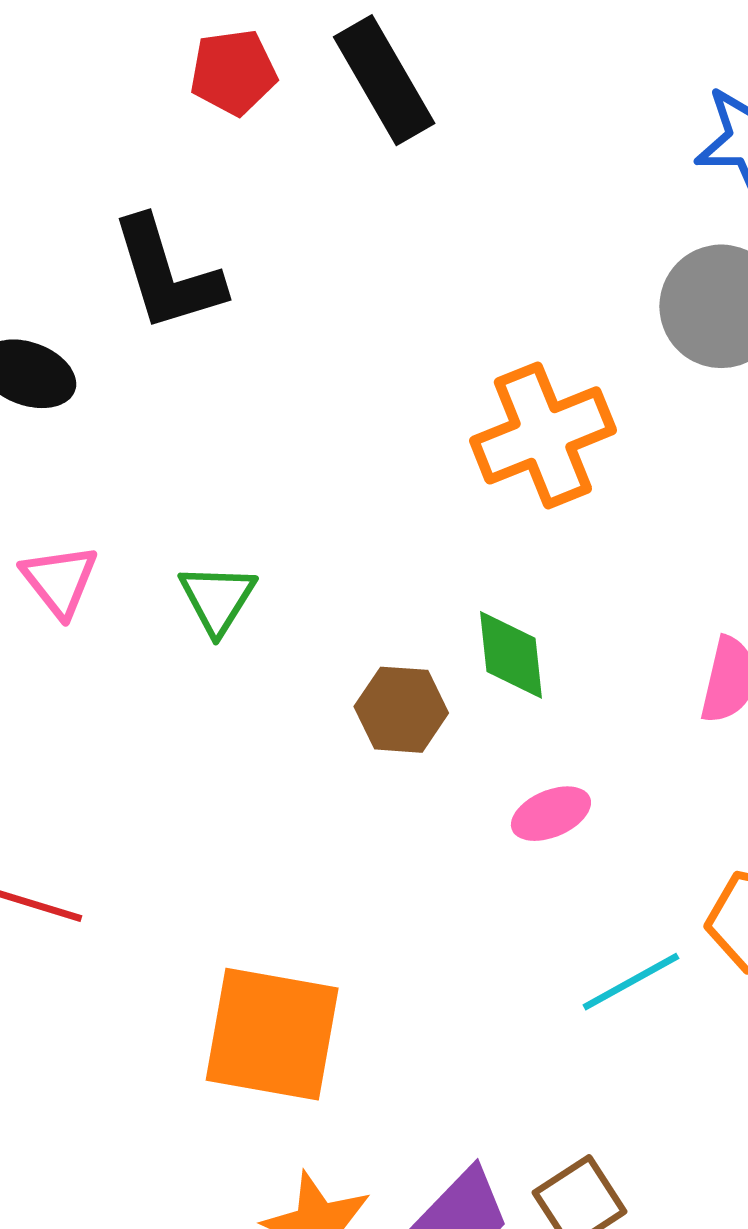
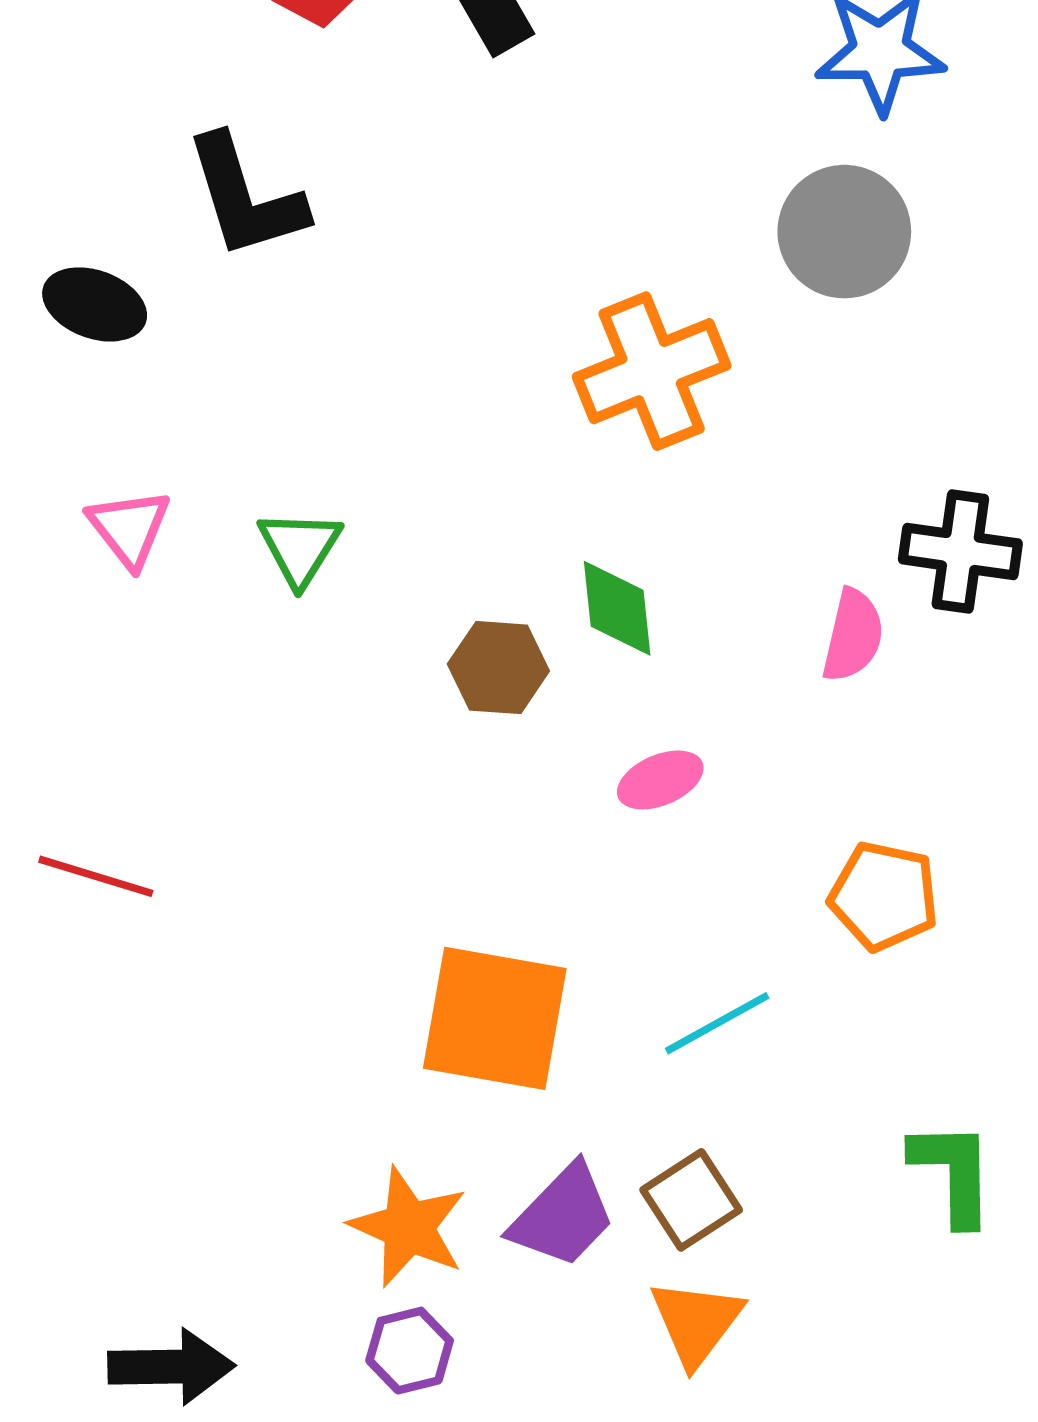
cyan line: (631, 982) -> (717, 1023), moved
orange square: (272, 1034) -> (495, 1018), moved

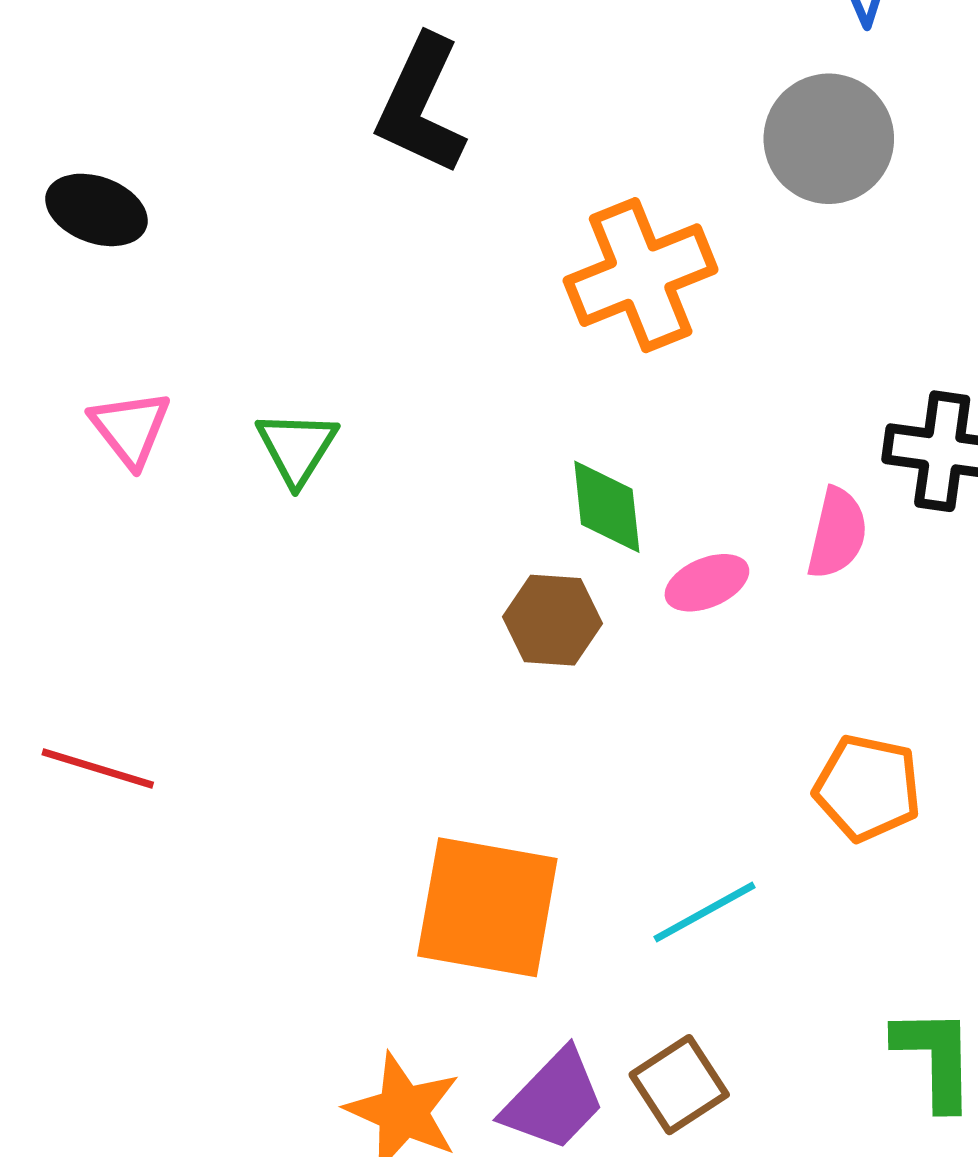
black L-shape: (245, 197) -> (421, 105), moved, turned 42
brown hexagon: (498, 668) -> (553, 620), moved
pink ellipse: (660, 780) -> (707, 583), moved

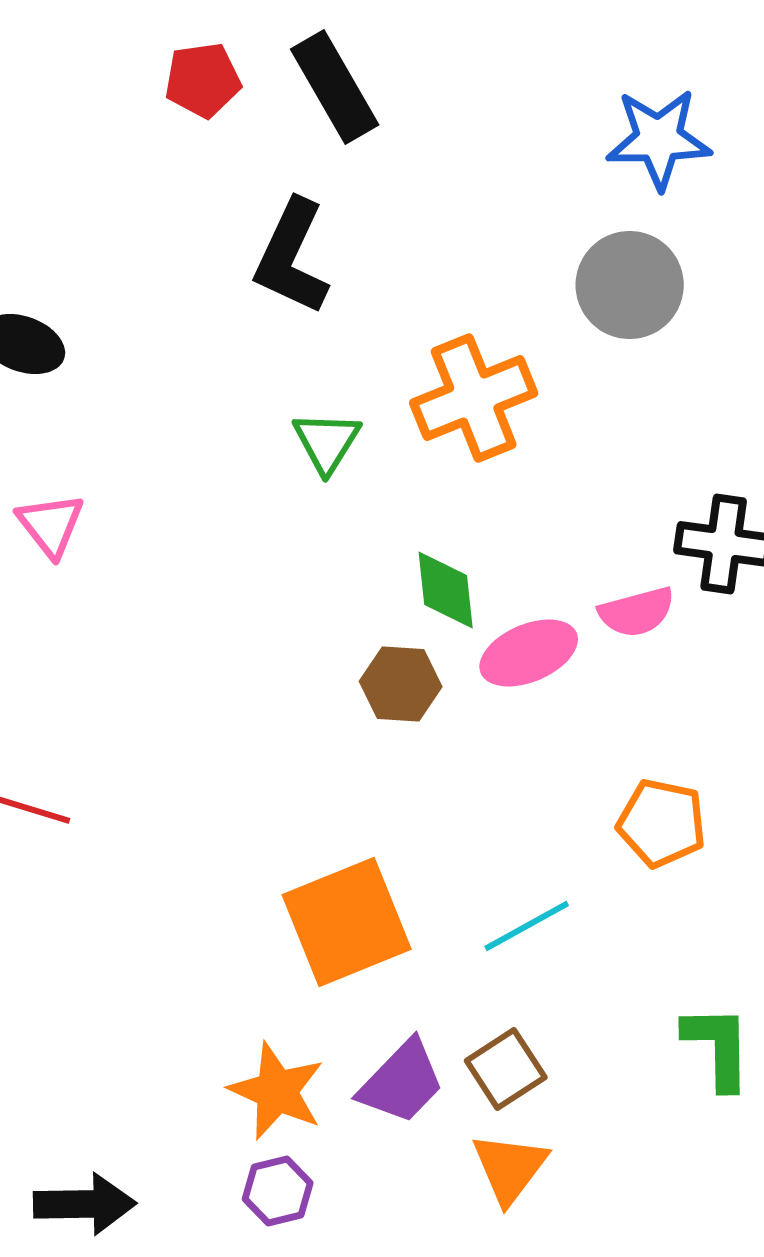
green triangle: (297, 448) -> (327, 442), moved
pink semicircle: (837, 533) -> (637, 612), turned 62
pink ellipse: (707, 583) -> (529, 653), size x1.4
orange square: (487, 907) -> (347, 922), turned -32

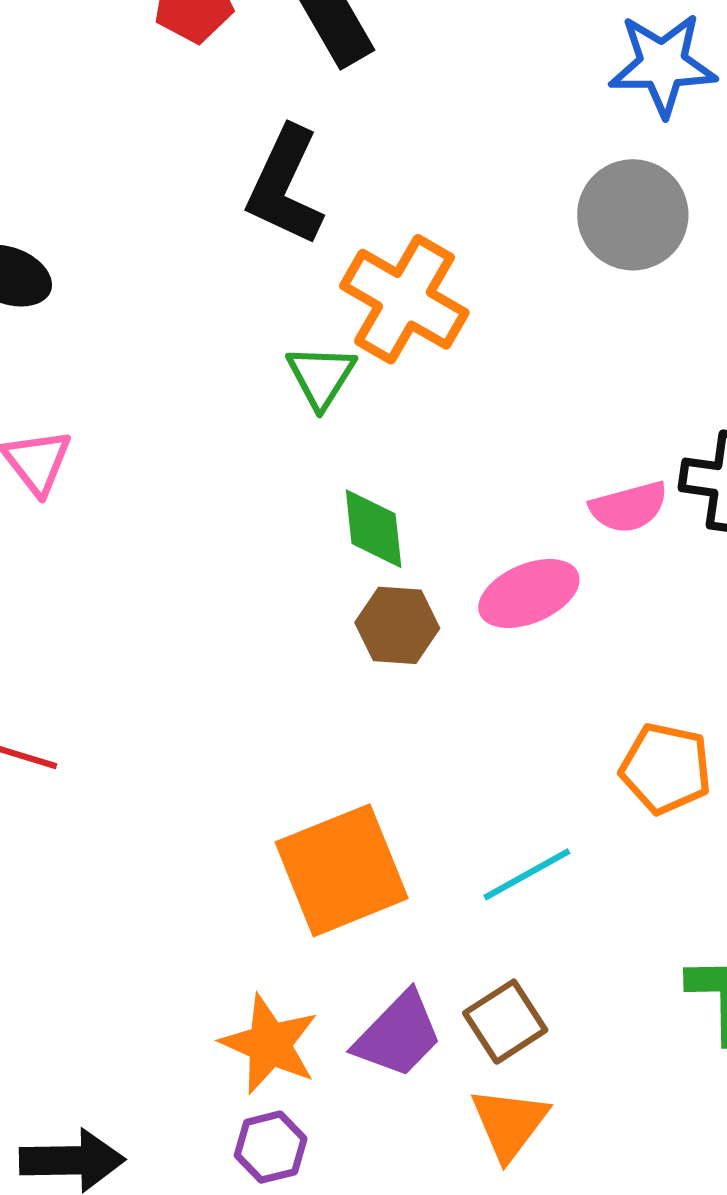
orange cross: (474, 398) -> (404, 299), moved, turned -38
green diamond: (446, 590) -> (374, 529), moved
pink semicircle: (637, 612) -> (629, 507), moved

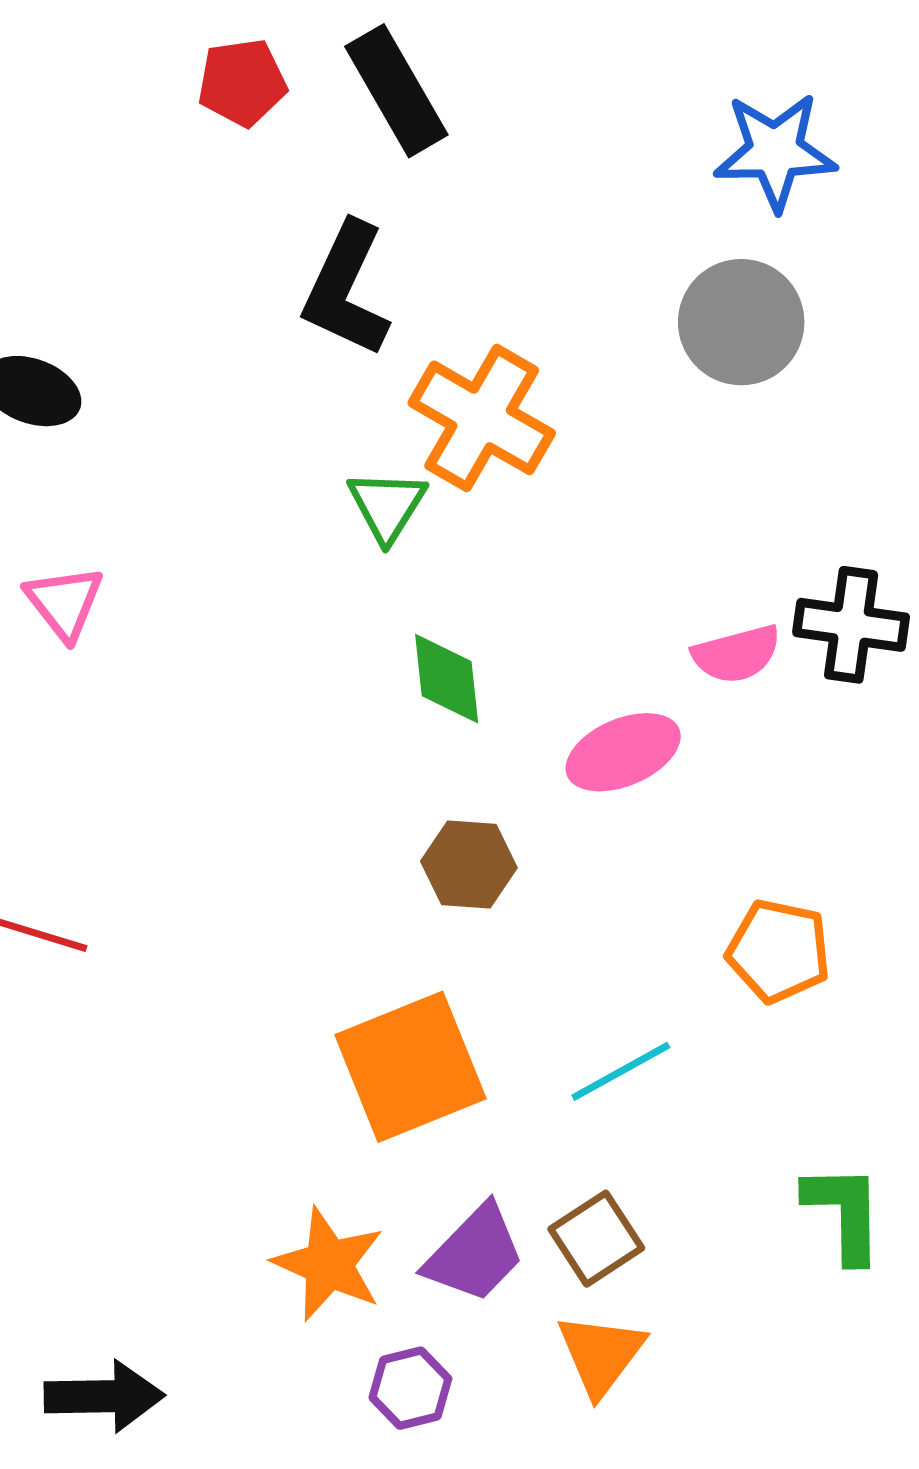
brown hexagon: (397, 625) -> (469, 864), moved
purple hexagon: (271, 1147) -> (410, 1388), moved

